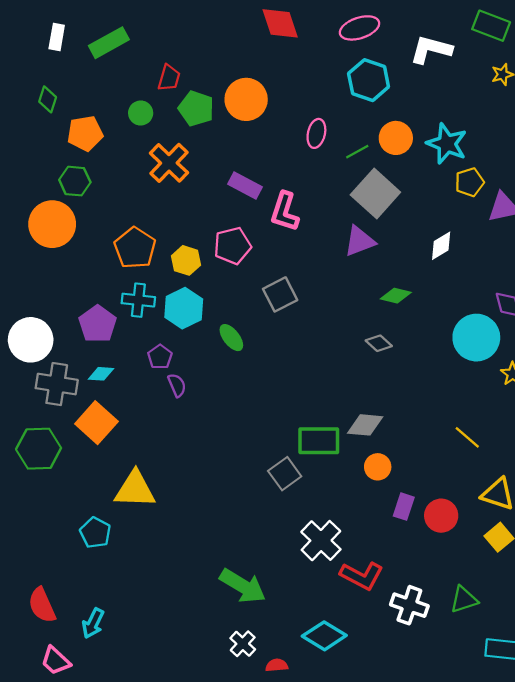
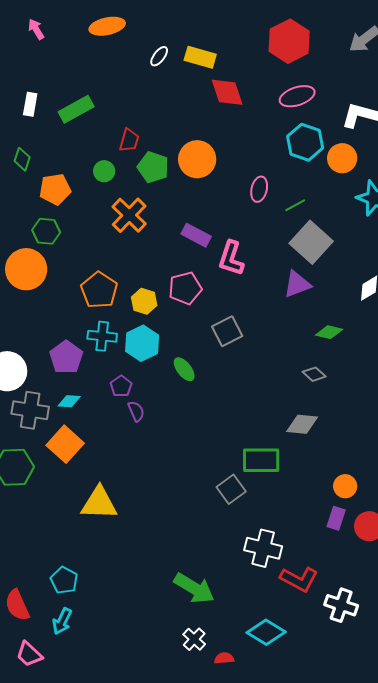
orange circle: (396, 138) -> (342, 158), moved
gray diamond: (365, 425) -> (302, 424), moved
orange circle: (378, 467) -> (345, 486), moved
cyan pentagon: (95, 533) -> (64, 580), moved
white cross: (321, 541) -> (263, 548), turned -30

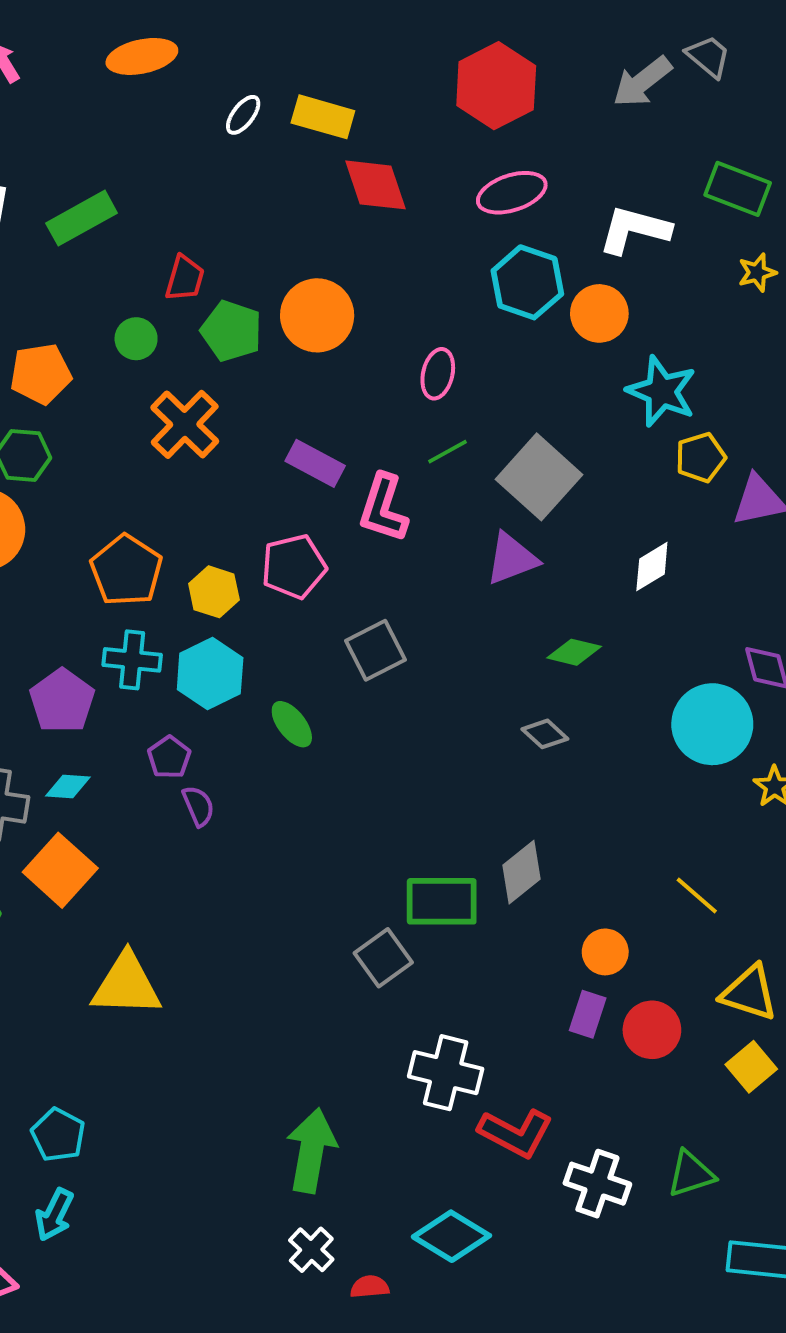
green line: (295, 205) -> (448, 452), moved
gray diamond: (302, 424) -> (522, 872), moved, turned -44
green arrow: (194, 588) -> (311, 1151), turned -111

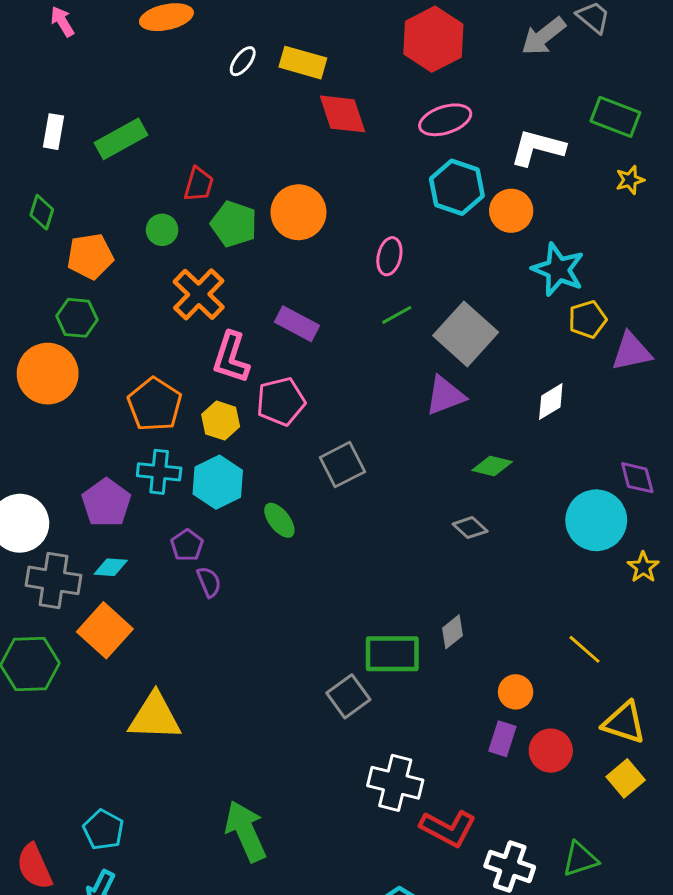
pink L-shape: (383, 508) -> (231, 357), moved
gray diamond: (522, 872) -> (452, 632), size x0.7
green arrow: (311, 1151) -> (246, 831), moved, turned -34

